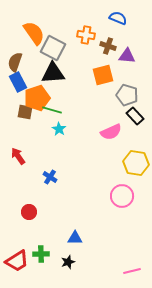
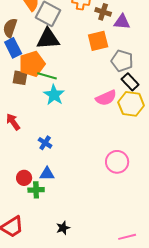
cyan star: (59, 129) -> (54, 95), size x1.5
yellow hexagon: (136, 163) -> (131, 104), moved
blue triangle: (75, 238) -> (47, 174), moved
green cross: (41, 254) -> (36, 190), moved

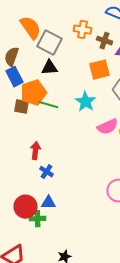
black triangle: (48, 39) -> (50, 68), size x0.7
cyan star: (54, 95) -> (86, 102), moved
red arrow: (13, 122) -> (36, 151), moved, turned 42
red circle: (24, 178) -> (26, 207), size x1.5

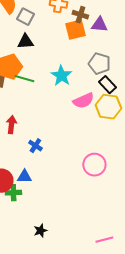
gray square: (50, 43) -> (25, 17), size x0.7
orange square: (100, 70) -> (75, 30), moved
blue cross: (46, 172) -> (35, 146), moved

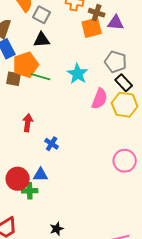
pink semicircle: (83, 101) -> (100, 99), turned -45
pink circle: (94, 165) -> (125, 161), moved

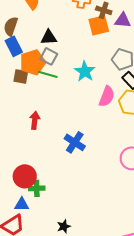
gray square: (42, 15) -> (49, 56), moved
blue cross: (52, 144) -> (75, 142), moved, size x1.5
blue triangle: (41, 175) -> (22, 204), moved

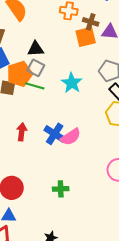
pink semicircle: (107, 96) -> (71, 137), moved, turned 35
blue cross: (75, 142) -> (55, 134), moved
green cross: (37, 188) -> (61, 189), moved

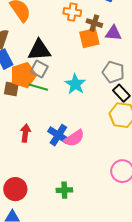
black triangle: (36, 49) -> (39, 50), size x1.4

